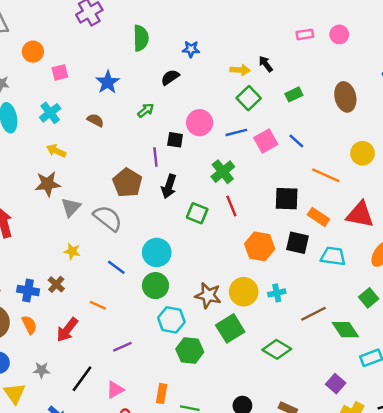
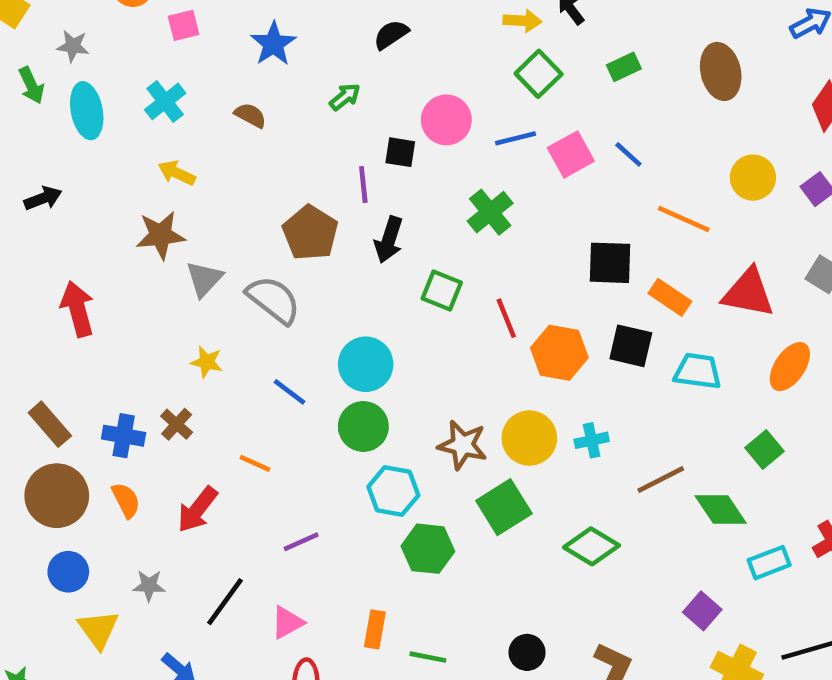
red line: (231, 206) -> (506, 318), moved

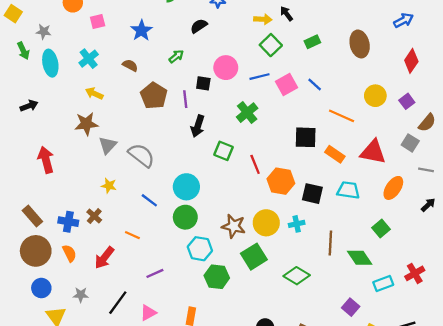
brown pentagon: (310, 233) -> (154, 96), moved
black square: (631, 346) -> (312, 194), moved
brown line: (661, 480) -> (330, 243), turned -60

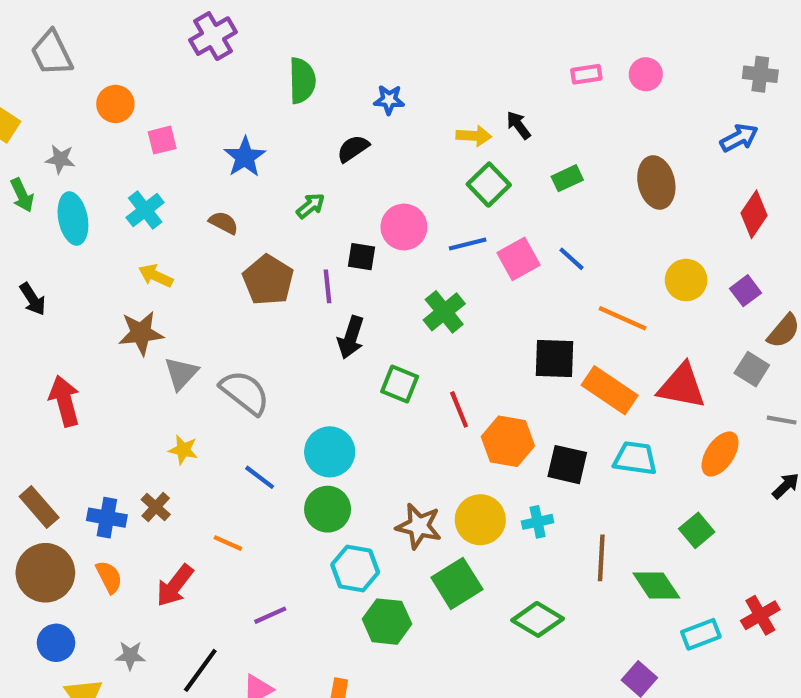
black arrow: (29, 106) -> (33, 299), turned 78
orange rectangle: (335, 154) -> (610, 390), size x1.4

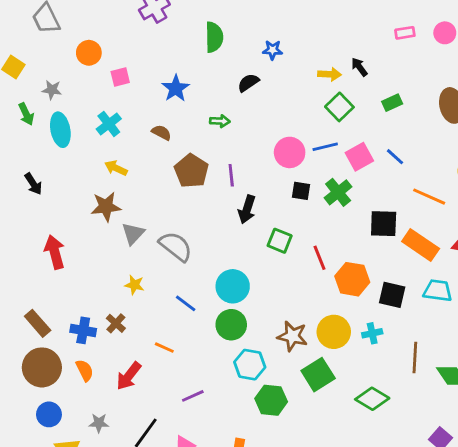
green arrow: (311, 206) -> (220, 121), turned 42
pink circle: (404, 227) -> (290, 152), moved
black square: (361, 257) -> (301, 191), moved
green cross: (444, 312) -> (338, 192), moved

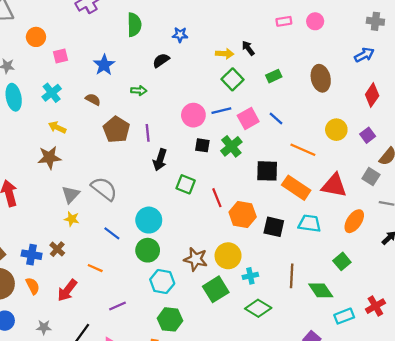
gray triangle: (133, 234) -> (71, 194), moved
cyan cross: (372, 333) -> (250, 276), moved
green hexagon: (271, 400) -> (170, 319), moved

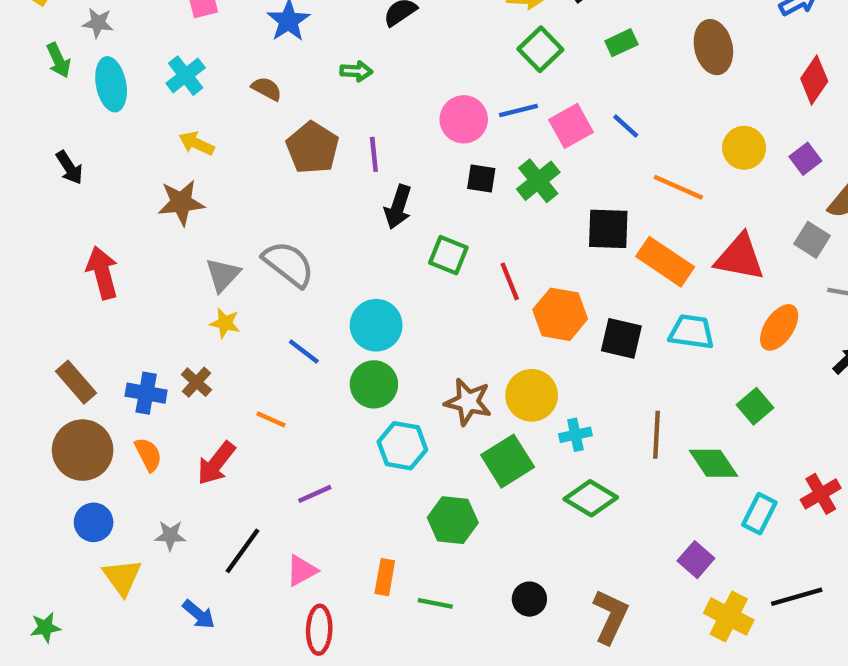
cyan rectangle: (344, 316) -> (759, 514), turned -42
green hexagon: (170, 319) -> (453, 520), moved

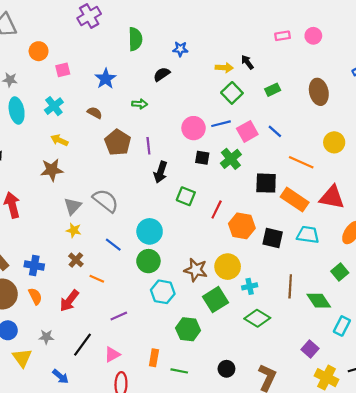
red line: (510, 281) -> (217, 209), turned 48
brown cross: (196, 382) -> (76, 260), moved

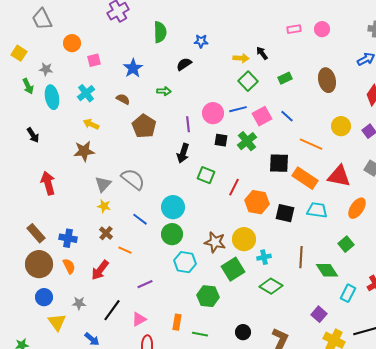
purple line: (148, 146) -> (188, 124), moved

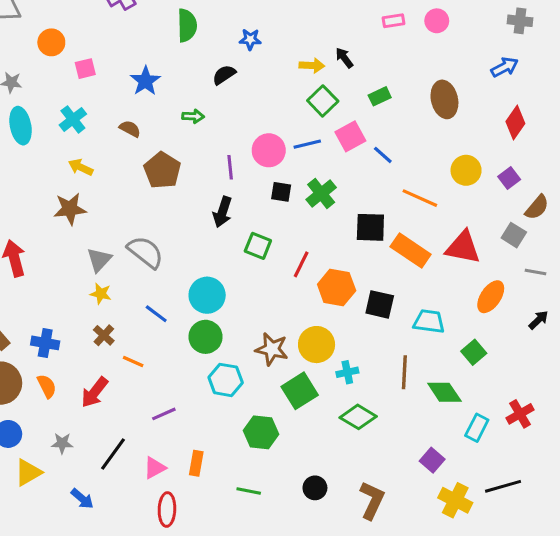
pink square: (262, 116) -> (350, 136), moved
cyan trapezoid: (317, 210) -> (429, 321), moved
yellow triangle: (57, 322) -> (28, 472), turned 36
orange rectangle: (177, 322) -> (196, 463), moved

